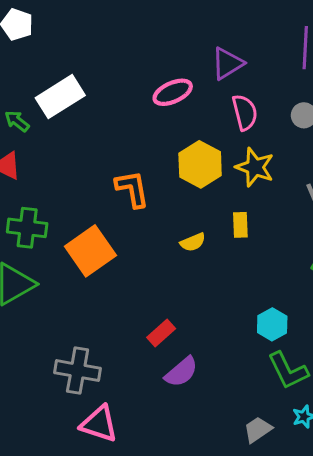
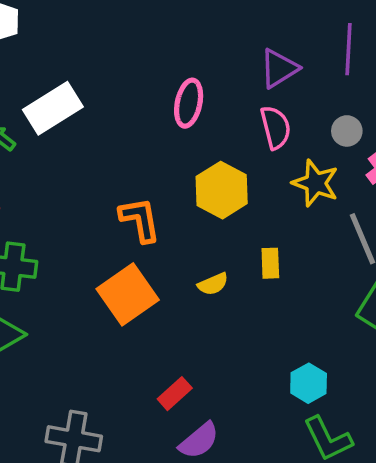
purple triangle: (227, 63) -> (279, 68), moved
pink ellipse: (173, 92) -> (189, 103), turned -54
yellow star: (255, 167) -> (316, 183), moved
orange square: (90, 251) -> (128, 294), moved

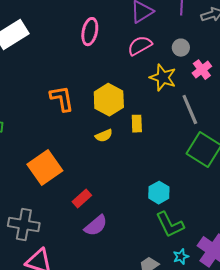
pink semicircle: (276, 127) -> (140, 46), turned -105
yellow hexagon: (222, 190) -> (109, 100), moved
orange square: (128, 294) -> (45, 168), moved

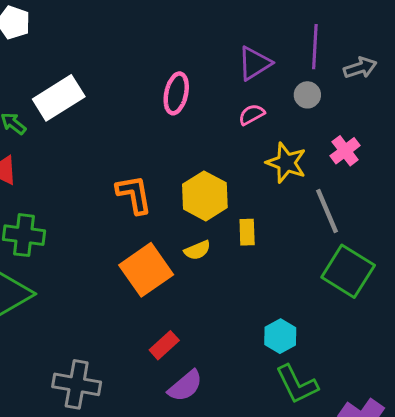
pink semicircle: (140, 46) -> (252, 115), size x0.7
gray circle: (181, 48) -> (307, 95), moved
orange square: (45, 168) -> (146, 270), moved

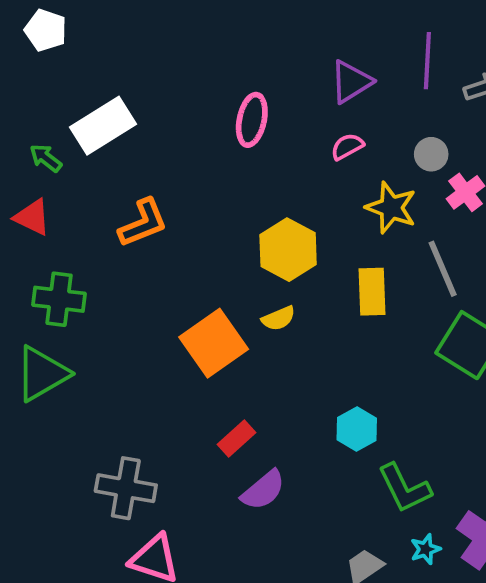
gray circle: (307, 95) -> (431, 154), moved
orange L-shape: (134, 194) -> (143, 223), moved, turned 78
yellow rectangle: (247, 232) -> (372, 292), moved, size x1.4
cyan hexagon: (280, 336) -> (357, 429), moved

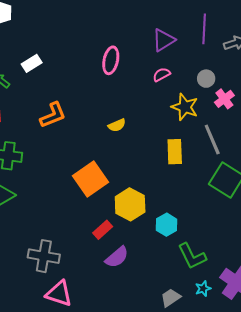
white rectangle: (103, 126) -> (32, 63), size x0.6
yellow hexagon: (288, 250) -> (130, 204), moved
yellow semicircle: (278, 318) -> (117, 125), moved

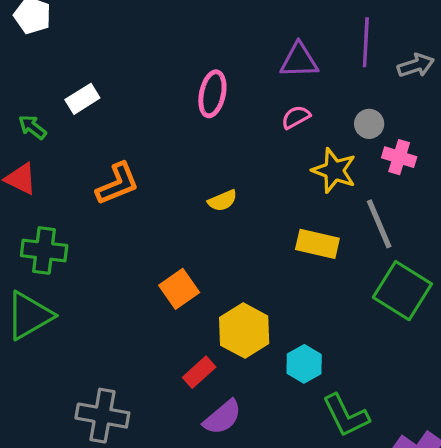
purple triangle: (164, 40) -> (299, 60), turned 30
pink cross: (224, 99) -> (399, 157), turned -36
yellow rectangle: (175, 152) -> (317, 244), turned -75
orange square: (90, 179) -> (179, 289), size x0.7

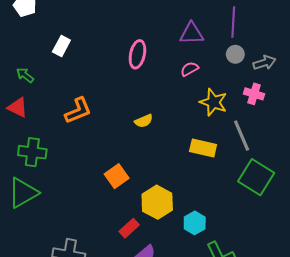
gray arrow: (416, 65) -> (264, 63), moved
white rectangle: (82, 99) -> (61, 46), moved, turned -30
gray circle: (369, 124) -> (235, 54), moved

